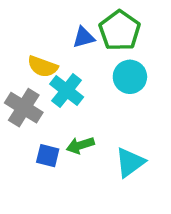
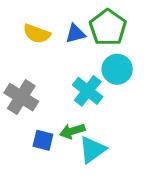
yellow semicircle: (43, 67) -> (37, 34), moved
cyan cross: (67, 90) -> (88, 91), moved
cyan triangle: (130, 162) -> (92, 150), moved

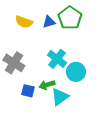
cyan circle: (117, 69) -> (76, 72), moved

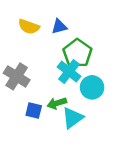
green pentagon: (70, 18) -> (77, 53), moved

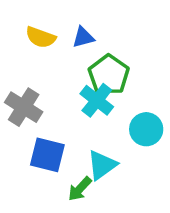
cyan circle: (92, 87) -> (146, 129), moved
green arrow: (57, 103) -> (80, 189), moved, turned -30
blue square: (34, 110) -> (47, 155), size x1.5

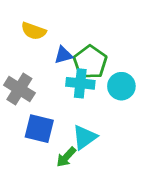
blue triangle: (83, 37) -> (63, 55), moved
cyan cross: (97, 100) -> (80, 83), turned -32
cyan circle: (146, 129) -> (121, 86), moved

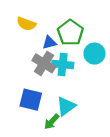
green pentagon: (90, 62) -> (70, 33), moved
cyan circle: (121, 86) -> (94, 54), moved
gray cross: (19, 89) -> (44, 63), moved

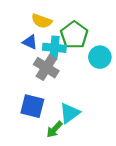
yellow semicircle: (26, 24) -> (42, 21), moved
blue triangle: (49, 43) -> (30, 42), moved, turned 40
cyan cross: (63, 65) -> (54, 48), moved

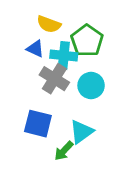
cyan circle: (100, 57) -> (91, 85), moved

